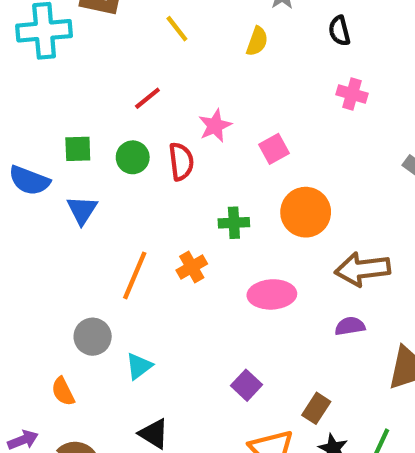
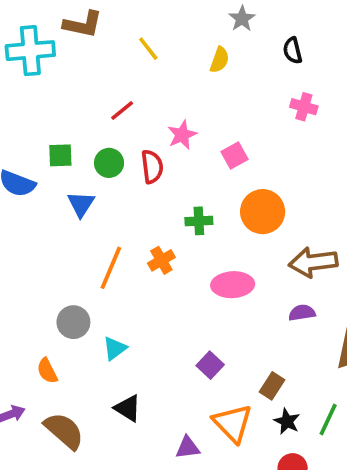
blue triangle: (82, 210) -> (81, 204), moved

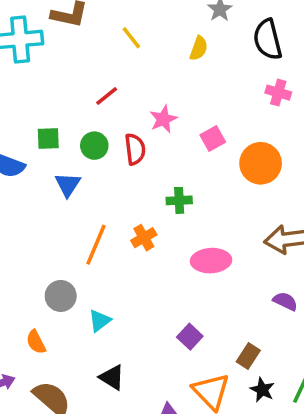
black semicircle: (293, 51) -> (268, 39), size x1.6
orange circle: (263, 212) -> (261, 163), moved
purple semicircle: (302, 313) -> (285, 301), moved, turned 35

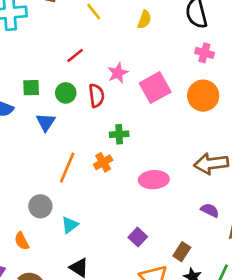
pink square: (213, 139) -> (155, 88), size x1.6
orange circle: (261, 163) -> (203, 96), moved
green cross: (179, 200) -> (119, 134), moved

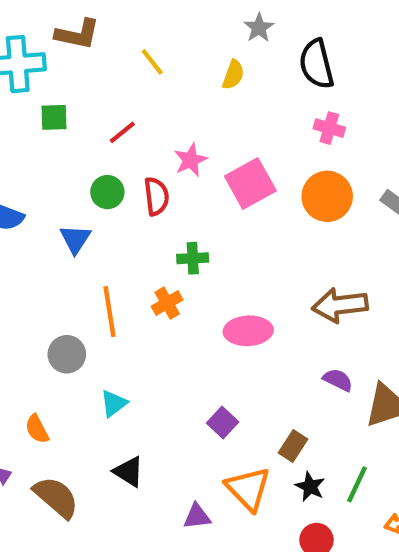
green square: (31, 88) -> (54, 117), moved
orange line: (67, 168) -> (109, 312), turned -32
gray circle: (40, 206) -> (67, 354), moved

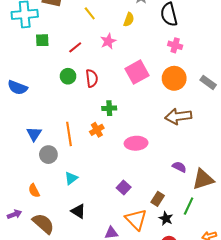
pink star: (191, 160) -> (108, 41), moved
blue triangle: (75, 239) -> (34, 134), moved
brown arrow: (340, 305) -> (178, 116), moved
green line: (357, 484) -> (189, 206), moved

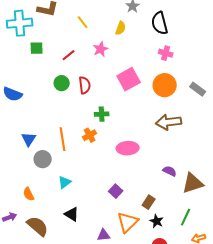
green line: (189, 206) -> (186, 217), moved
orange triangle: (136, 219) -> (128, 222), turned 30

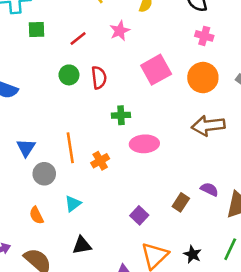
orange cross: (90, 135) -> (100, 161), moved
pink ellipse: (128, 148) -> (144, 144), moved
orange semicircle: (29, 194) -> (36, 215), moved
brown rectangle: (149, 202) -> (181, 202), moved
black triangle: (72, 214) -> (82, 245), turned -42

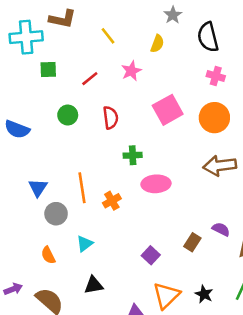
green circle: (69, 75) -> (68, 115), moved

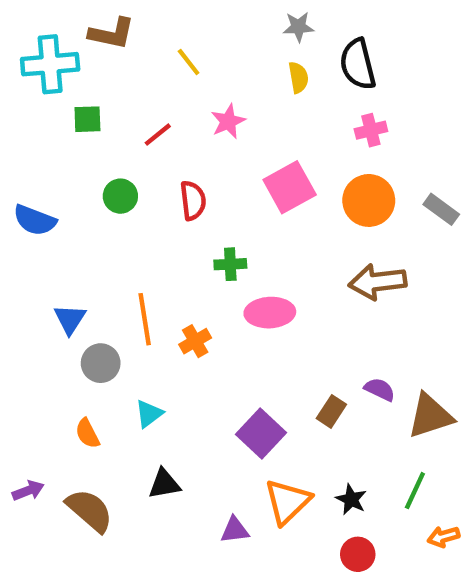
gray star: (173, 15) -> (298, 27), turned 30
yellow semicircle: (157, 44) -> (298, 77), moved, turned -30
pink cross: (216, 76) -> (371, 130), turned -30
purple square: (151, 255) -> (261, 433), size x1.5

